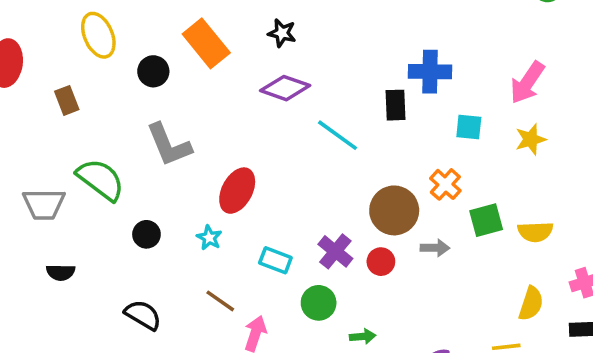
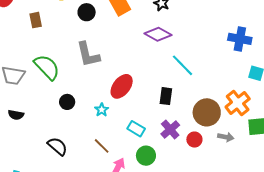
black rectangle: (395, 105) -> (166, 96), moved
orange cross: (445, 184) -> (238, 103), size x1.4
green circle: (319, 303) -> (146, 156), moved

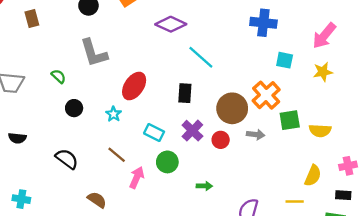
green semicircle: (47, 67) -> (59, 76), moved, size x0.5
black semicircle: (16, 115) -> (17, 138), moved

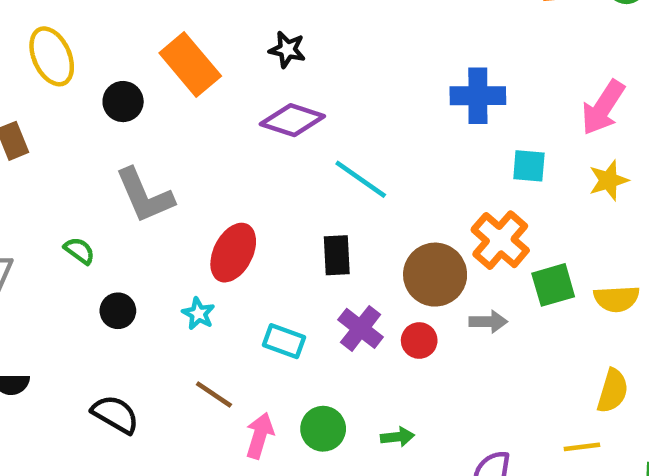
green circle: (167, 162) -> (323, 429), moved

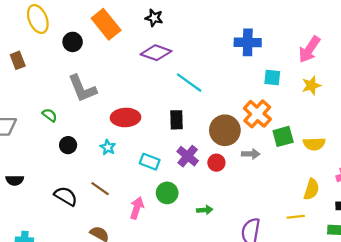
red ellipse: (233, 253) -> (125, 117), turned 60
brown line: (214, 395) -> (100, 189), moved
green circle: (323, 429) -> (167, 193), moved

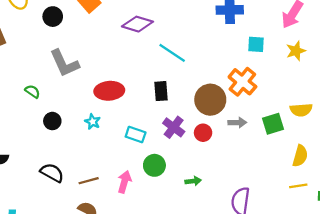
green square: (283, 136) -> (273, 124), moved
brown line: (100, 189) -> (89, 181), moved, turned -48
yellow line: (296, 217) -> (298, 186), moved

